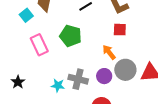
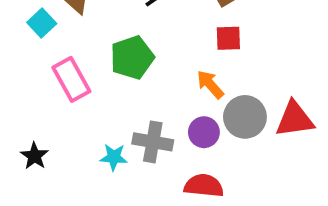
green pentagon: (71, 36) -> (132, 57), turned -30

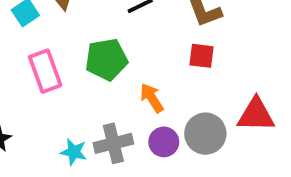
orange arrow: (210, 84) -> (152, 98), moved
red triangle: (295, 119) -> (256, 115), moved
gray cross: (153, 142) -> (113, 143), turned -33

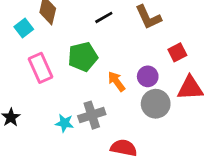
red square: (202, 56) -> (177, 52), moved, turned -30
purple circle: (164, 142) -> (148, 76), moved

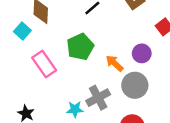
gray circle: (156, 104) -> (135, 85), moved

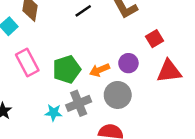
green pentagon: (80, 47) -> (67, 69), moved
orange arrow: (115, 63) -> (99, 70), turned -72

